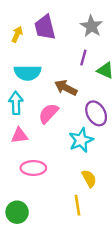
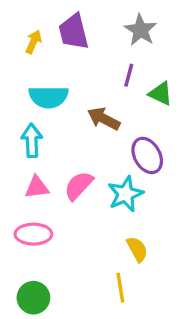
pink semicircle: (48, 113) -> (79, 186), moved
pink ellipse: (33, 168) -> (33, 234), moved

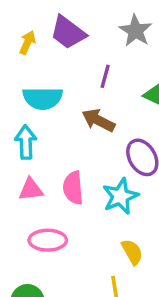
purple trapezoid: (74, 32) -> (68, 32), turned -39
purple line: (129, 75) -> (105, 76), moved
pink semicircle: (79, 186) -> (73, 188), turned -48
pink ellipse: (33, 234) -> (48, 240), moved

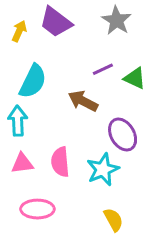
purple line: (105, 76) -> (103, 69), moved, turned 50
cyan semicircle: (43, 98) -> (33, 81), turned -64

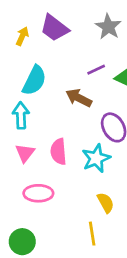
pink triangle: (22, 163) -> (25, 153), turned -45

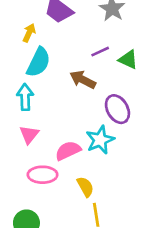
yellow arrow: (22, 36) -> (29, 33), moved
pink semicircle: (59, 152) -> (68, 151), moved, turned 70
yellow semicircle: (106, 203) -> (85, 187), moved

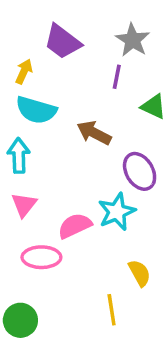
purple line: (100, 52) -> (117, 77), moved, turned -54
cyan semicircle: (39, 62) -> (36, 110), turned 80
yellow semicircle: (85, 187) -> (140, 273), moved

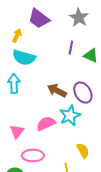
purple line: (117, 77) -> (71, 48), moved
brown arrow: (94, 133) -> (57, 91), moved
pink triangle: (24, 205) -> (17, 132), moved
pink ellipse: (41, 257) -> (33, 156), moved

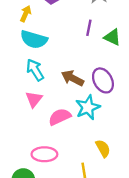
cyan arrow: (14, 84) -> (35, 70), moved, turned -30
pink triangle: (17, 132) -> (34, 99), moved

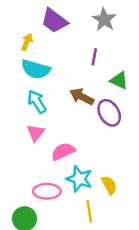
green triangle: (112, 37) -> (119, 80), moved
brown arrow: (73, 78) -> (82, 97), moved
cyan star: (88, 107) -> (79, 179), moved, turned -30

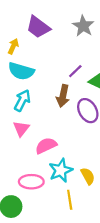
purple line: (94, 57) -> (75, 71), moved, turned 35
brown arrow: (82, 97) -> (63, 96), turned -105
cyan arrow: (37, 102) -> (22, 100), turned 60
cyan star: (79, 179) -> (61, 170), turned 30

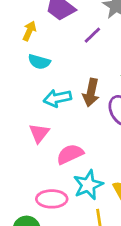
cyan semicircle: (21, 71) -> (39, 62), size x0.7
purple line: (75, 71) -> (92, 35), moved
cyan arrow: (22, 100) -> (57, 98), moved, turned -130

